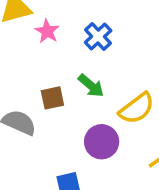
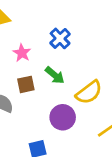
pink star: (47, 31) -> (22, 53), moved

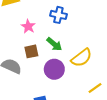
blue cross: (60, 38) -> (58, 15), turned -35
purple circle: (63, 117) -> (54, 69), moved

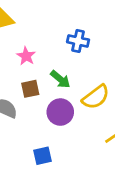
blue cross: (58, 15) -> (78, 41), moved

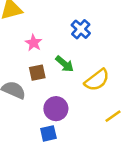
blue cross: (78, 41) -> (81, 29), turned 30
purple circle: (60, 112) -> (56, 109), moved

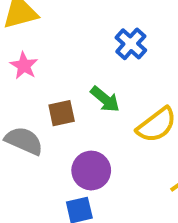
pink star: (34, 43) -> (24, 66), moved

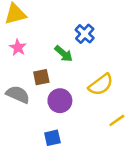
green arrow: (105, 99) -> (64, 54), moved
purple circle: (91, 171) -> (60, 101), moved

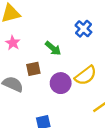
blue cross: (85, 34) -> (83, 29), moved
purple circle: (60, 101) -> (61, 83), moved

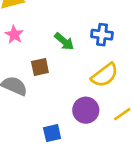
blue cross: (83, 29) -> (102, 35), moved, turned -35
purple circle: (61, 83) -> (86, 110), moved

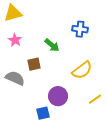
blue cross: (102, 35) -> (80, 29), moved
purple circle: (86, 110) -> (58, 96), moved

